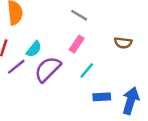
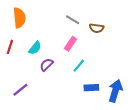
brown semicircle: (123, 43) -> (97, 28), moved
purple line: (16, 67) -> (20, 90), moved
purple semicircle: (48, 69) -> (46, 65), size x0.6

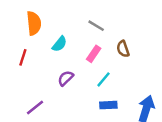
brown semicircle: (97, 28) -> (123, 49), moved, turned 64
cyan semicircle: (35, 48) -> (59, 44), moved
blue rectangle: (91, 88) -> (108, 105), moved

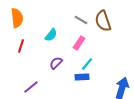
orange semicircle: (34, 23) -> (17, 18), moved
brown semicircle: (123, 49) -> (103, 21), moved, size x1.5
blue rectangle: (108, 105) -> (82, 77), moved

